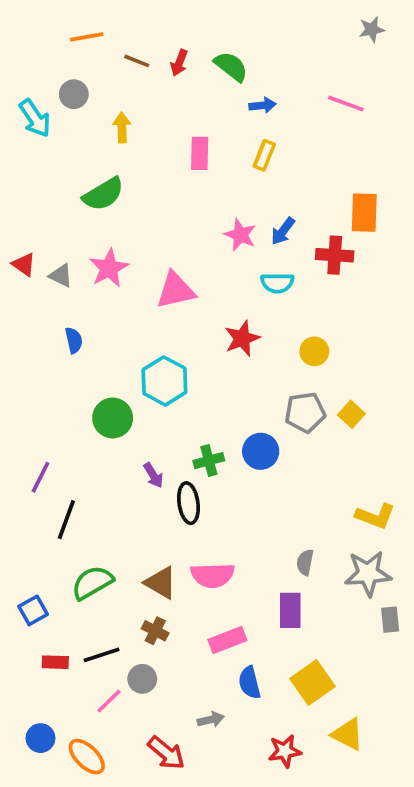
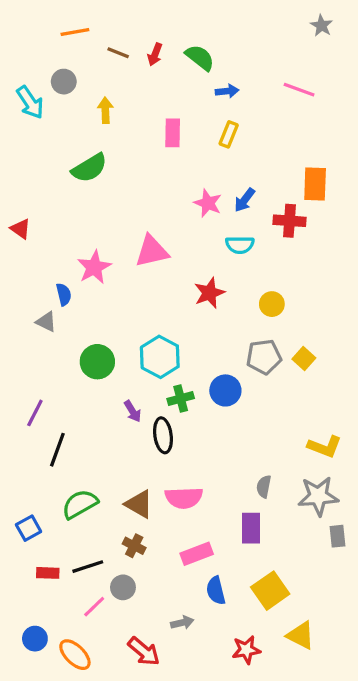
gray star: (372, 29) -> (321, 26), turned -30
pink star: (109, 268) -> (94, 267), moved
gray triangle: (61, 276) -> (46, 322), moved
cyan hexagon: (164, 381) -> (160, 357), moved

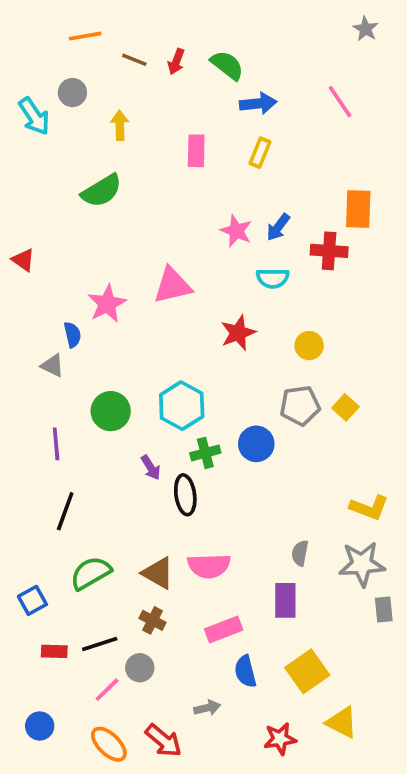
pink line: (299, 90) -> (340, 102), turned 36
blue arrow: (227, 91) -> (258, 103), size x1.4
purple line: (35, 413) -> (56, 444), moved, turned -32
orange ellipse: (75, 655) -> (109, 744), moved

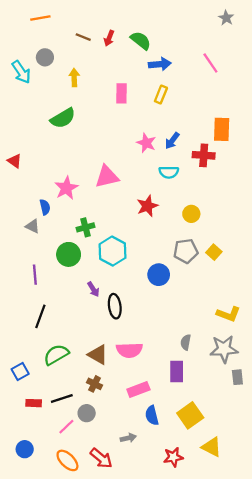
orange line: (85, 36) -> (40, 18), moved
green cross: (205, 453) -> (85, 227), moved

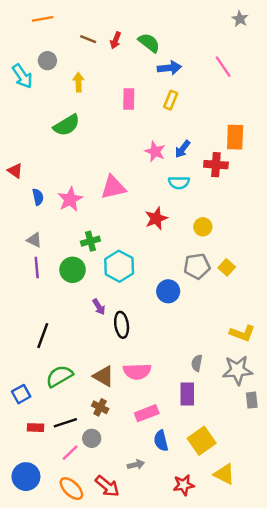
blue semicircle: (45, 207) -> (38, 197), moved
purple line: (35, 275) -> (37, 267), moved
blue circle: (25, 449) -> (26, 477), size x1.5

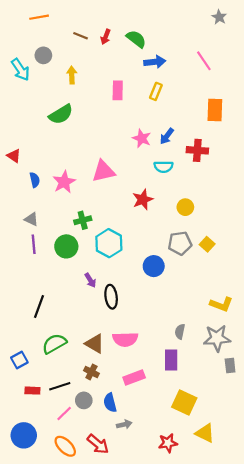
orange rectangle: (235, 137) -> (215, 110), moved
blue semicircle: (161, 441) -> (110, 403), moved
yellow square: (202, 441) -> (184, 403), turned -30

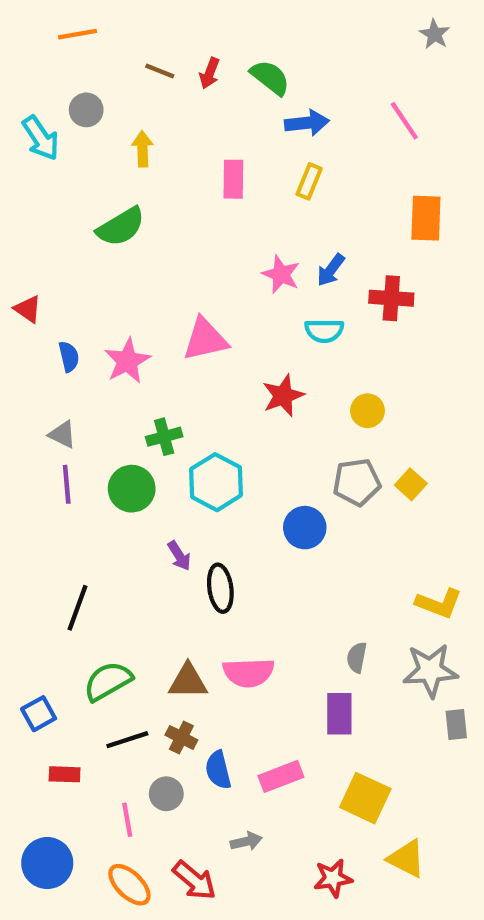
brown triangle: (95, 344) -> (188, 681), turned -30
pink rectangle: (134, 377) -> (281, 776), moved
black line: (60, 386) -> (127, 740), moved
blue semicircle: (110, 403) -> (218, 770), moved
pink line: (64, 414) -> (127, 820), turned -56

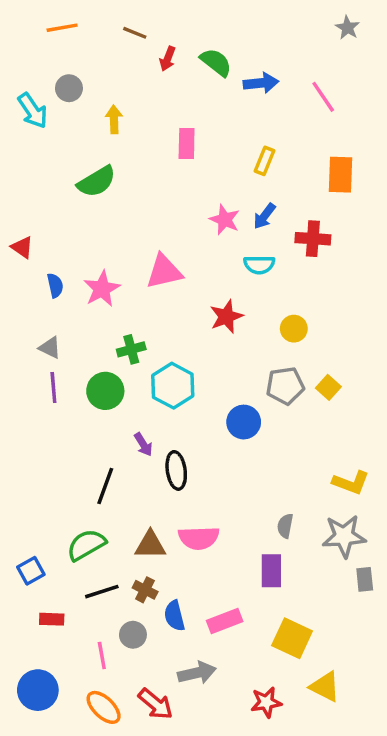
brown line: (160, 71) -> (135, 33), moved
blue arrow: (307, 123) -> (261, 83), moved
yellow rectangle: (309, 181) -> (264, 161), moved
black line: (78, 608) -> (105, 486), moved
gray arrow: (246, 841) -> (197, 673), size x1.5

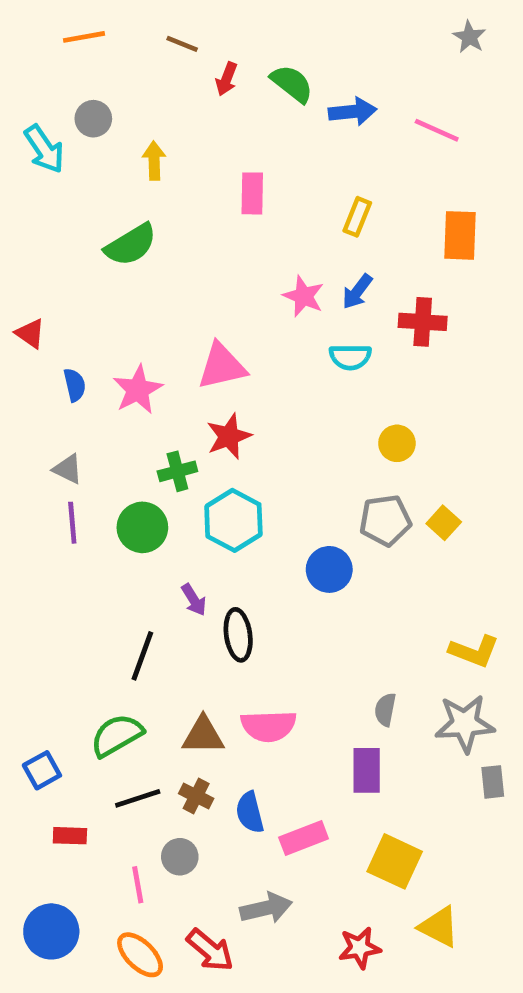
pink line: (323, 97) -> (437, 130), turned -32
red star: (226, 317) -> (229, 436), moved
blue semicircle: (174, 616) -> (250, 812), moved

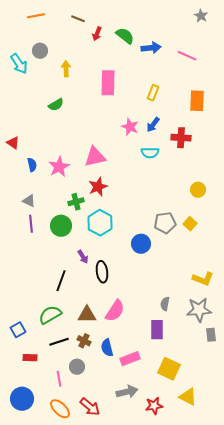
pink rectangle: (252, 193) -> (108, 83), size x1.4
green semicircle: (131, 245) -> (56, 105), size x0.7
yellow circle: (397, 443) -> (198, 190), moved
pink semicircle: (269, 726) -> (115, 311), turned -55
gray arrow: (266, 908) -> (127, 392), moved

